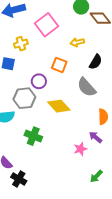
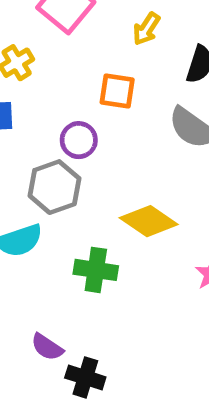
yellow arrow: (77, 42) -> (146, 29), turned -32
yellow diamond: (59, 106) -> (149, 221), moved

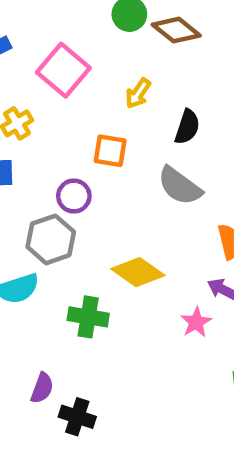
purple semicircle: (47, 347) -> (42, 388), turned -104

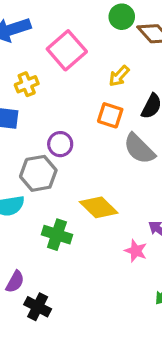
orange square: (110, 151) -> (110, 115), moved
pink star: (196, 322) -> (136, 251), turned -30

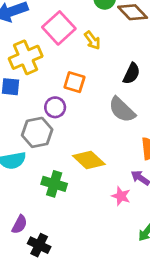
yellow arrow: (119, 76) -> (92, 40), moved, turned -78
yellow cross: (27, 84) -> (26, 57), size x1.6
orange square: (110, 115) -> (74, 82), moved

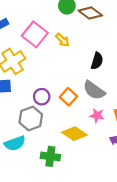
orange square: (74, 82) -> (68, 97), moved, turned 35
pink star: (121, 196) -> (97, 115), moved

